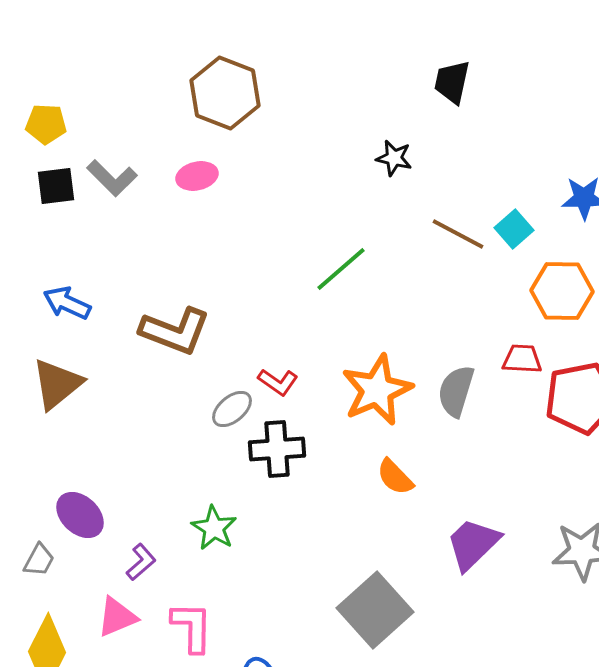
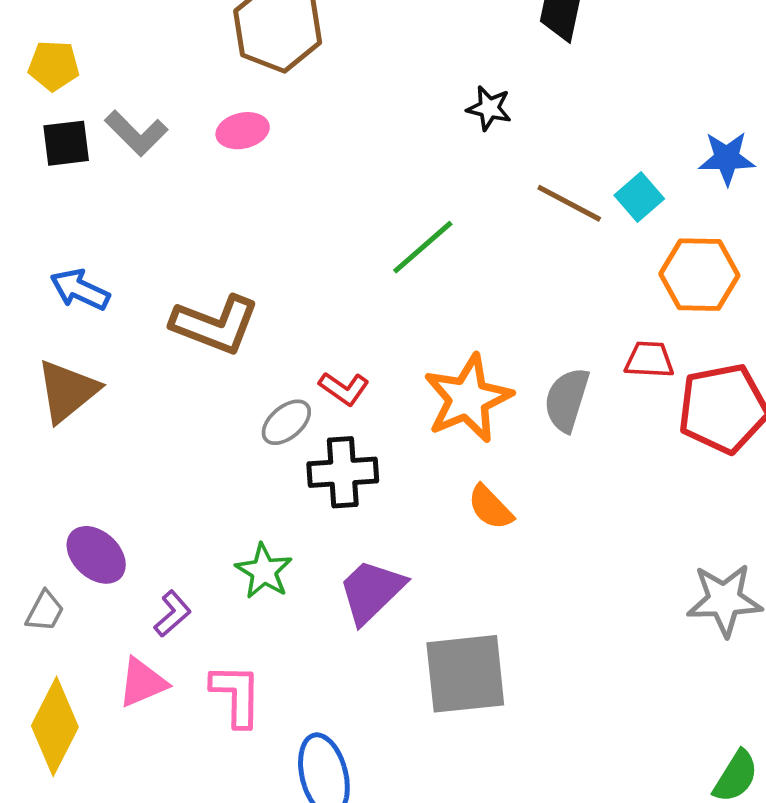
purple trapezoid: (473, 544) -> (371, 591), moved
gray square: (375, 610) -> (465, 674), turned 36

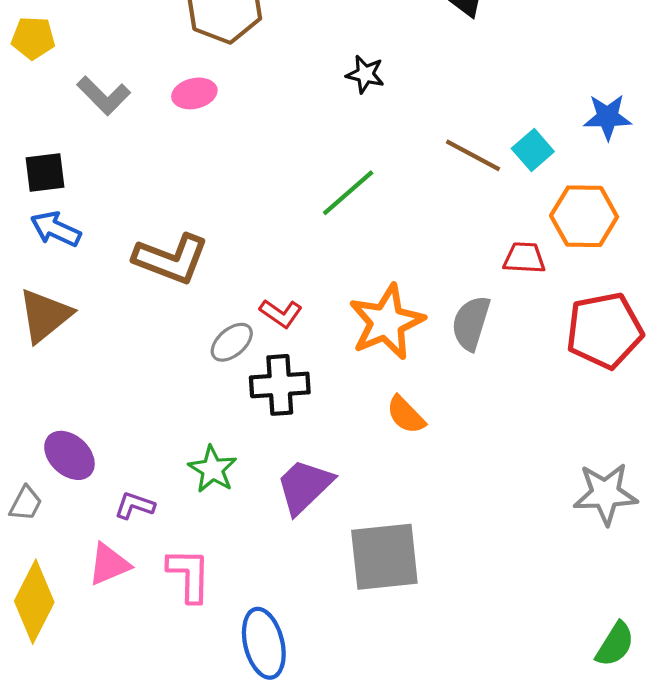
black star: (489, 108) -> (365, 74), moved
black square: (66, 143) -> (45, 172), moved
red trapezoid: (649, 360) -> (524, 258), moved
purple L-shape: (173, 614) -> (135, 506), turned -120

